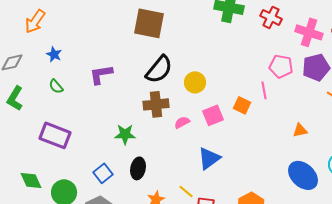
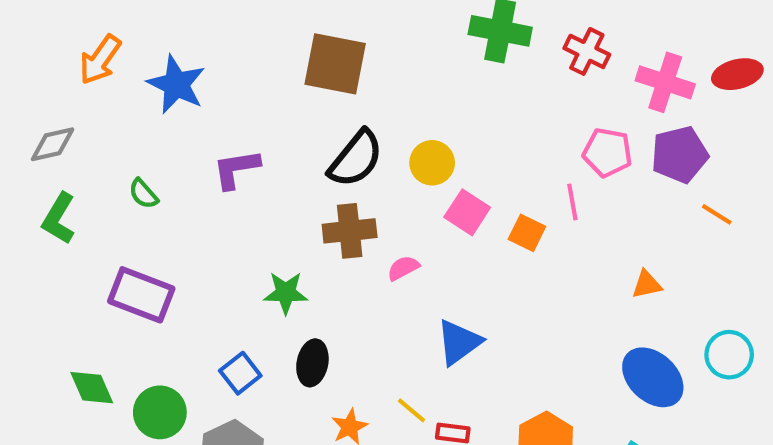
blue star: (54, 54) -> (176, 84), moved, size x1.8
yellow circle: (195, 82) -> (432, 163), moved
pink square: (213, 115) -> (467, 212), moved, turned -35

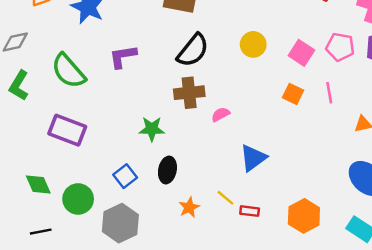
yellow circle: (432, 163) -> (253, 44), moved
green semicircle: (143, 194) -> (68, 71), size x2.0
pink line: (572, 202) -> (329, 93), moved
pink square: (467, 212) -> (301, 53), moved

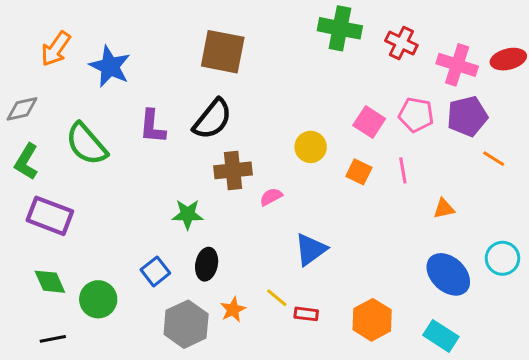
yellow circle: (253, 44) -> (311, 147), moved
black semicircle: (193, 50) -> (212, 119), moved
purple L-shape: (123, 56) -> (152, 126), turned -76
purple rectangle: (67, 130) -> (50, 216), moved
gray hexagon: (120, 223) -> (186, 324), moved

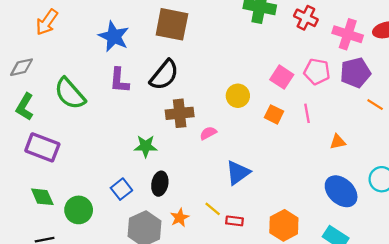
blue star: (110, 66) -> (114, 36), moved

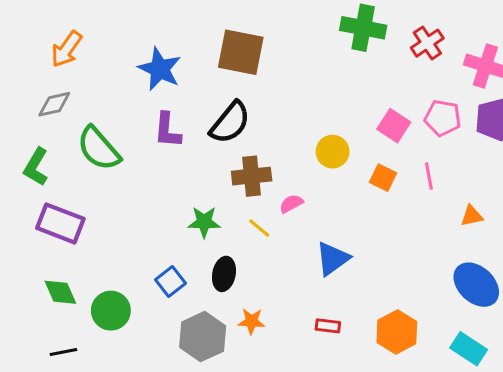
red cross: (306, 18) -> (427, 43), turned 30
gray diamond: (21, 67) -> (54, 104), moved
yellow line: (213, 209) -> (259, 228), moved
orange star: (180, 218) -> (252, 321), turned 30

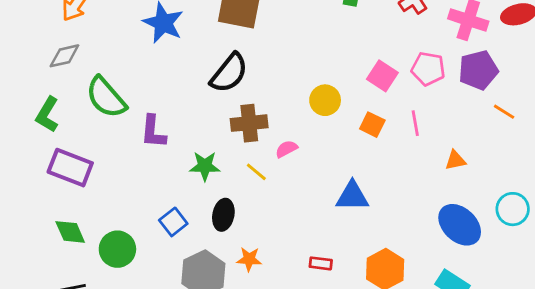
purple L-shape: (167, 130) -> (153, 132), moved
blue triangle: (333, 259) -> (352, 196), moved, turned 36

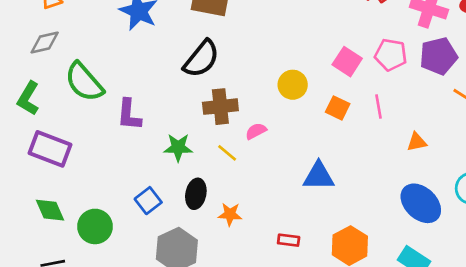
orange star: (249, 259) -> (230, 214), moved

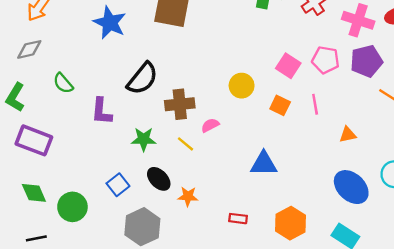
black semicircle: (201, 59) -> (142, 79), moved
green semicircle: (84, 82) -> (63, 83), size x0.6
black ellipse: (196, 194) -> (159, 179), turned -55

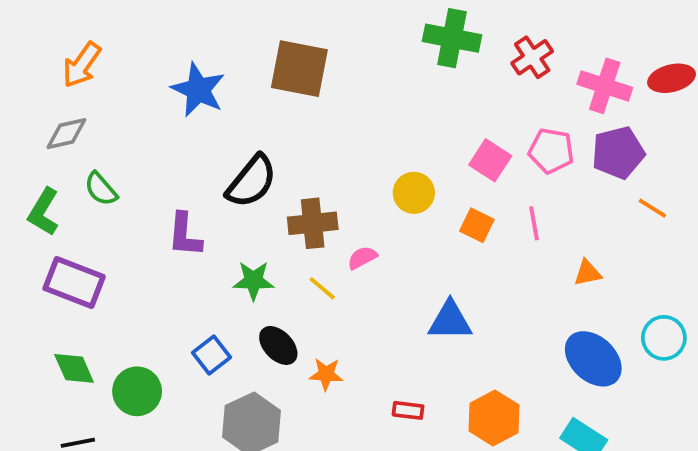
green semicircle: (63, 83) -> (101, 189), moved

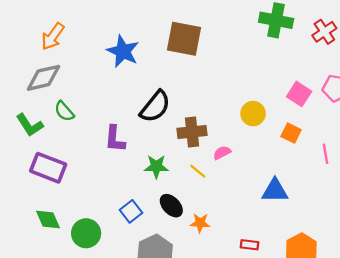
gray diamond: (66, 134) -> (43, 78), size x1.4
green L-shape: (44, 212) -> (30, 125), turned -64
pink line: (534, 223) -> (326, 154), moved

